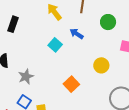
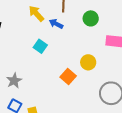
blue arrow: (77, 34) -> (56, 24), moved
orange square: (71, 84) -> (68, 76), moved

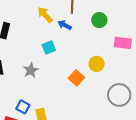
cyan square: (40, 46) -> (49, 48), turned 32
gray star: (14, 81) -> (31, 70), moved

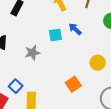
blue arrow: (65, 25) -> (75, 29), moved
orange square: (76, 78) -> (73, 84), moved

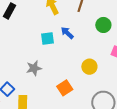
gray star: (32, 53) -> (34, 68), moved

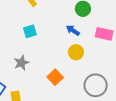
blue arrow: (67, 33) -> (73, 30), moved

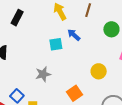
blue arrow: (73, 30) -> (74, 35), moved

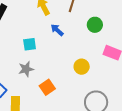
cyan square: (56, 44) -> (30, 44), moved
orange square: (74, 93) -> (47, 87), moved

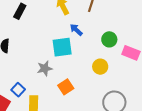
green circle: (95, 25) -> (109, 39), moved
cyan square: (30, 44) -> (62, 47), moved, size x1.5

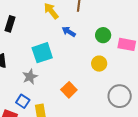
cyan square: (62, 47) -> (42, 53), moved
gray star: (45, 68) -> (30, 77), moved

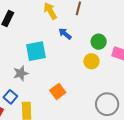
yellow circle: (99, 64) -> (91, 61), moved

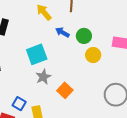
green circle: (99, 42) -> (84, 36), moved
gray star: (21, 73) -> (43, 77), moved

